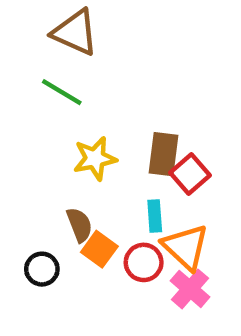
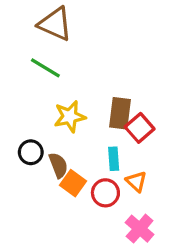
orange triangle: (186, 247) -> (136, 181), size x0.6
black circle: (42, 269) -> (31, 152), moved
pink cross: (190, 289) -> (140, 229), moved

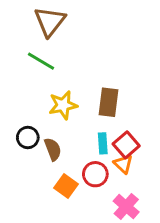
brown triangle: (55, 24) -> (50, 21), turned 44
red square: (140, 128) -> (126, 145), moved
orange square: (73, 183) -> (66, 186), moved

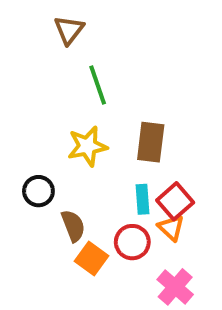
brown triangle: (50, 21) -> (69, 30), size x0.7
green line: (41, 61) -> (98, 85), moved, turned 40
brown semicircle: (53, 149) -> (73, 226), moved

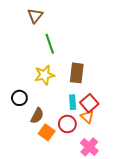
brown semicircle: (73, 226) -> (37, 116), turned 49

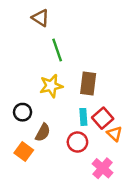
brown triangle: (35, 16) -> (40, 18), turned -35
orange triangle: (87, 117) -> (114, 134), moved
orange square: (47, 132) -> (24, 152), moved

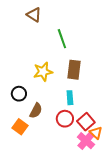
green line: (57, 50) -> (62, 39), moved
red square: (103, 118) -> (86, 122), moved
orange triangle: (114, 134) -> (96, 133), moved

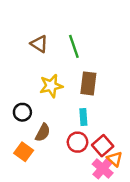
brown triangle: (34, 15) -> (39, 44), moved

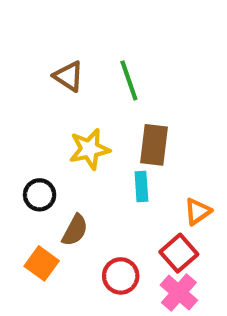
cyan rectangle: (83, 117) -> (141, 186), moved
red circle: (78, 142) -> (121, 276), moved
orange triangle: (115, 159) -> (198, 211), moved, turned 42

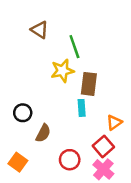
brown triangle: (69, 76) -> (40, 30), moved
yellow star: (89, 149) -> (62, 71), moved
orange square: (42, 263) -> (18, 162), moved

